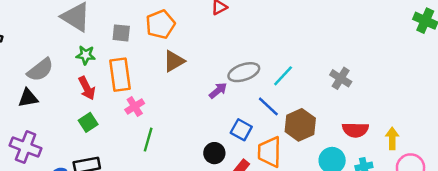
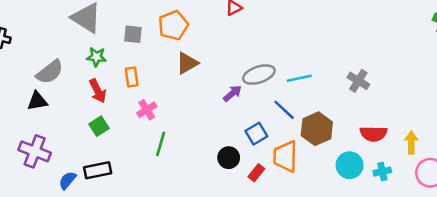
orange rectangle: (120, 75) -> (132, 77), size x0.6
cyan line: (283, 76) -> (299, 78), turned 35
blue square: (241, 130) -> (256, 134), turned 30

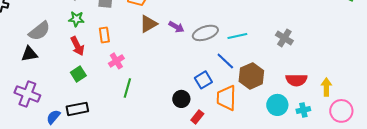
purple arrow: (232, 93) -> (176, 27), moved, turned 70
red rectangle: (256, 173) -> (197, 117), moved

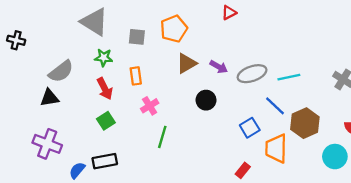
black circle: (181, 99) -> (206, 100), moved

